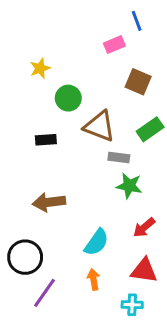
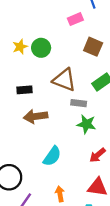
yellow star: (40, 68) -> (20, 47), moved
green circle: (68, 98) -> (41, 48), moved
brown arrow: (49, 202) -> (36, 116), moved
cyan semicircle: (96, 242) -> (52, 156), moved

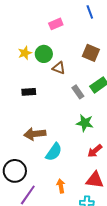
pink rectangle: (75, 19) -> (56, 24), moved
brown triangle: (64, 80) -> (59, 68), moved, size x0.6
gray rectangle: (79, 103) -> (78, 92), moved, turned 48
brown arrow: (36, 116) -> (35, 134), moved

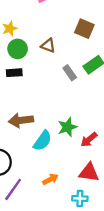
green circle: (44, 54) -> (18, 49), moved
green star: (85, 123) -> (67, 127), moved, turned -30
orange arrow: (61, 186) -> (50, 179), turned 72

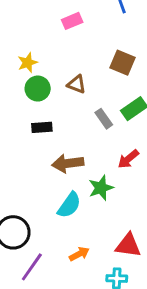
black rectangle: (14, 73) -> (42, 127), moved
brown arrow: (21, 120) -> (68, 163), moved
red arrow: (89, 140) -> (128, 159), moved

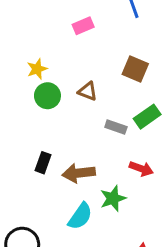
gray rectangle: (104, 119) -> (116, 127), turned -36
black rectangle: (42, 127) -> (43, 163), moved, turned -66
red arrow: (128, 159) -> (141, 169), turned -120

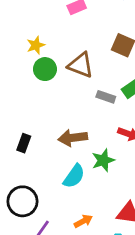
brown triangle: (88, 91) -> (81, 65), size x1.5
black rectangle: (43, 163) -> (24, 143), moved

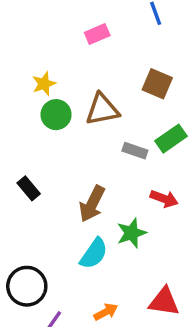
brown triangle: (81, 65) -> (102, 109), turned -32
brown arrow: (73, 138) -> (92, 204), turned -56
black rectangle: (24, 143) -> (29, 188), moved, turned -60

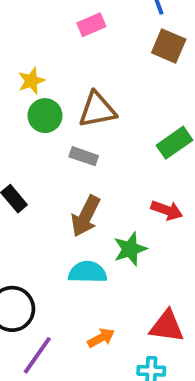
brown square: (157, 84) -> (169, 46), moved
gray rectangle: (135, 151) -> (84, 156), moved
cyan semicircle: (94, 254) -> (88, 272), turned -124

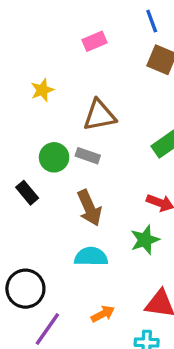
green circle: (45, 116) -> (54, 157), moved
brown arrow: (86, 216) -> (89, 208), turned -51
green star: (130, 249) -> (145, 240), moved

